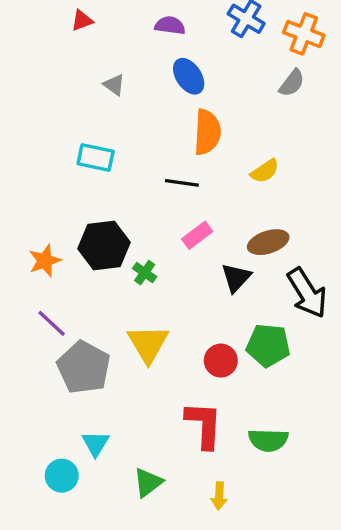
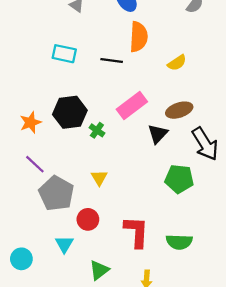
black line: (182, 183) -> (112, 60), moved
pink rectangle: (197, 235) -> (132, 106), size x1.5
yellow triangle: (148, 344) -> (99, 178), size x0.6
red circle: (221, 361) -> (88, 219), moved
cyan circle: (62, 476) -> (21, 259), moved

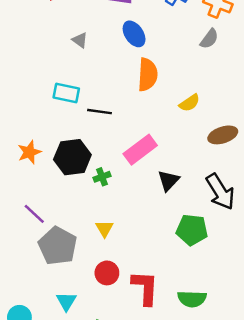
black line: (112, 60) -> (100, 112), moved
brown ellipse: (179, 110) -> (223, 135), moved
orange star: (30, 122) -> (29, 152), moved
green cross: (97, 130) -> (102, 177), turned 35
red circle: (88, 219) -> (107, 273), moved

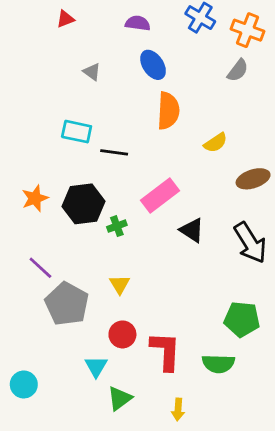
black triangle: (169, 181) -> (192, 230), turned -40
green pentagon: (192, 230) -> (242, 319), moved
cyan triangle: (66, 301) -> (96, 366), moved

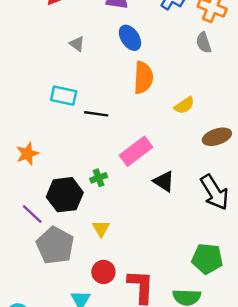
gray semicircle: (238, 70) -> (204, 43), turned 125
black hexagon: (84, 204) -> (65, 195), moved

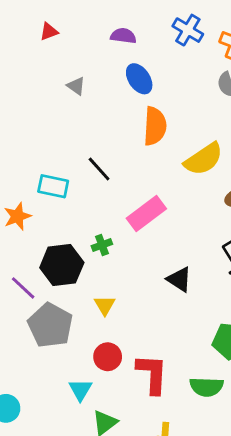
cyan rectangle: (64, 96) -> (53, 186), moved
yellow semicircle: (184, 105) -> (204, 159), size x1.6
black line: (96, 114) -> (99, 169), turned 40
black triangle: (164, 181) -> (179, 279), moved

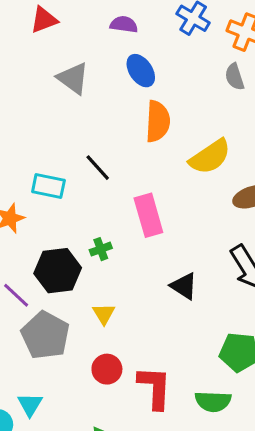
red triangle: (49, 32) -> (44, 20), size x1.4
gray triangle: (76, 86) -> (73, 78), size x1.6
pink rectangle: (146, 213) -> (148, 215), turned -69
cyan triangle: (80, 390) -> (30, 405), moved

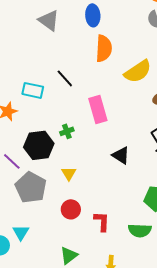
blue ellipse: (141, 71) -> (93, 15), turned 30
red L-shape: (155, 388) -> (102, 221), size x0.7

